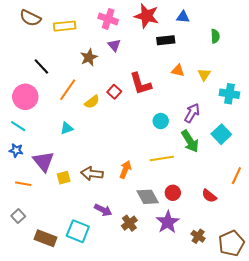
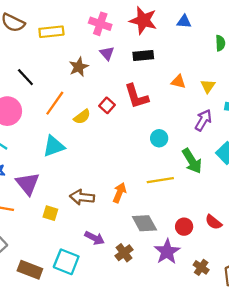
black rectangle: (166, 40) -> (143, 56), moved
purple arrow: (192, 113) -> (203, 120), moved
cyan triangle: (67, 128) -> (54, 146), size x1.5
yellow square: (64, 178) -> (50, 213), moved, turned 32
red circle: (173, 193) -> (184, 227), moved

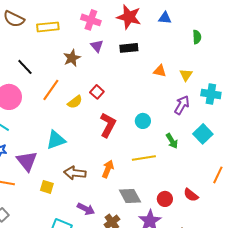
red L-shape: (136, 96) -> (108, 125), moved, turned -135
cyan triangle: (54, 146) -> (56, 140), moved
green arrow: (192, 161) -> (172, 141), size x0.7

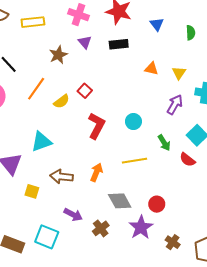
blue triangle: (165, 18) -> (157, 24), moved, turned 48
red semicircle: (191, 195) -> (187, 160), moved

